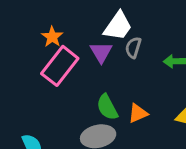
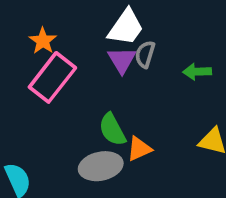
purple triangle: (101, 52) -> (122, 60), moved
orange triangle: (138, 113) -> (139, 149), moved

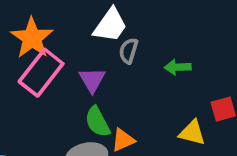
orange star: (43, 41) -> (32, 38), size x1.6
purple triangle: (122, 60) -> (92, 80), moved

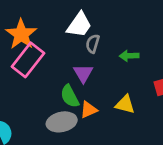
purple triangle: (92, 80) -> (83, 73), moved
yellow triangle: (192, 133) -> (125, 104), moved

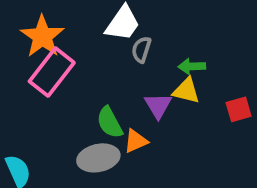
purple triangle: (83, 73) -> (158, 106), moved
yellow triangle: (125, 104) -> (186, 91), moved

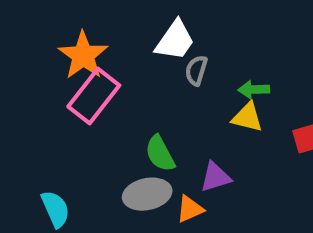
purple triangle: (158, 106) -> (215, 177), moved, turned 44
orange triangle: (136, 141) -> (190, 209), moved

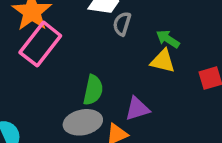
green arrow: (254, 90) -> (168, 39), turned 35
green semicircle: (160, 154) -> (93, 90), turned -140

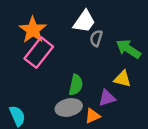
green arrow: (168, 39) -> (128, 49), size x1.5
yellow triangle: (163, 61) -> (122, 79), moved

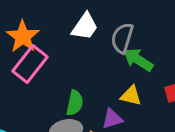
gray semicircle: (96, 38) -> (122, 38), moved, size x1.5

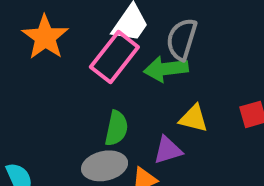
green arrow: (138, 60) -> (166, 69), moved, turned -40
pink rectangle: (30, 64) -> (114, 57), moved

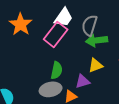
green arrow: (166, 69) -> (97, 40), moved
yellow triangle: (194, 118) -> (96, 65), turned -35

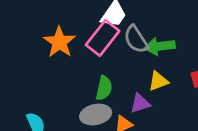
orange star: (21, 24) -> (59, 42), moved
gray semicircle: (90, 25) -> (136, 39), moved, turned -50

